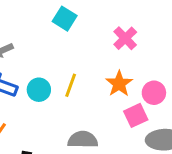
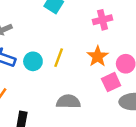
pink cross: (125, 38) -> (103, 20), turned 30

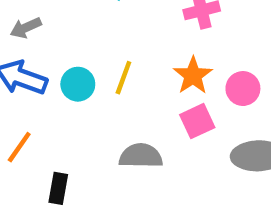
pink square: (111, 82) -> (197, 121), moved

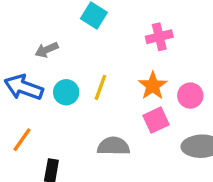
gray arrow: (26, 28) -> (47, 50), moved

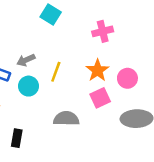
gray arrow: (47, 50) -> (26, 60), moved
cyan circle: (66, 92) -> (29, 86), moved

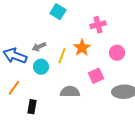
orange star: (97, 70) -> (82, 48), moved
pink circle: (127, 78) -> (117, 53), moved

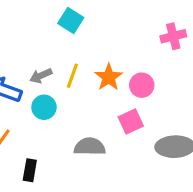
pink cross: (98, 25) -> (173, 36), moved
pink circle: (117, 53) -> (142, 85), moved
yellow line: (62, 56) -> (72, 76), moved

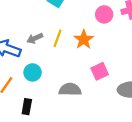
pink circle: (142, 85) -> (104, 14), moved
cyan circle: (44, 107) -> (33, 72), moved

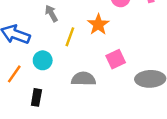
gray arrow: (35, 38) -> (51, 13), moved, turned 84
yellow line: (58, 38) -> (70, 37), moved

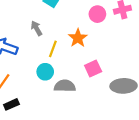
cyan circle: (43, 60) -> (45, 72), moved
black rectangle: (36, 97) -> (11, 104), moved, turned 56

